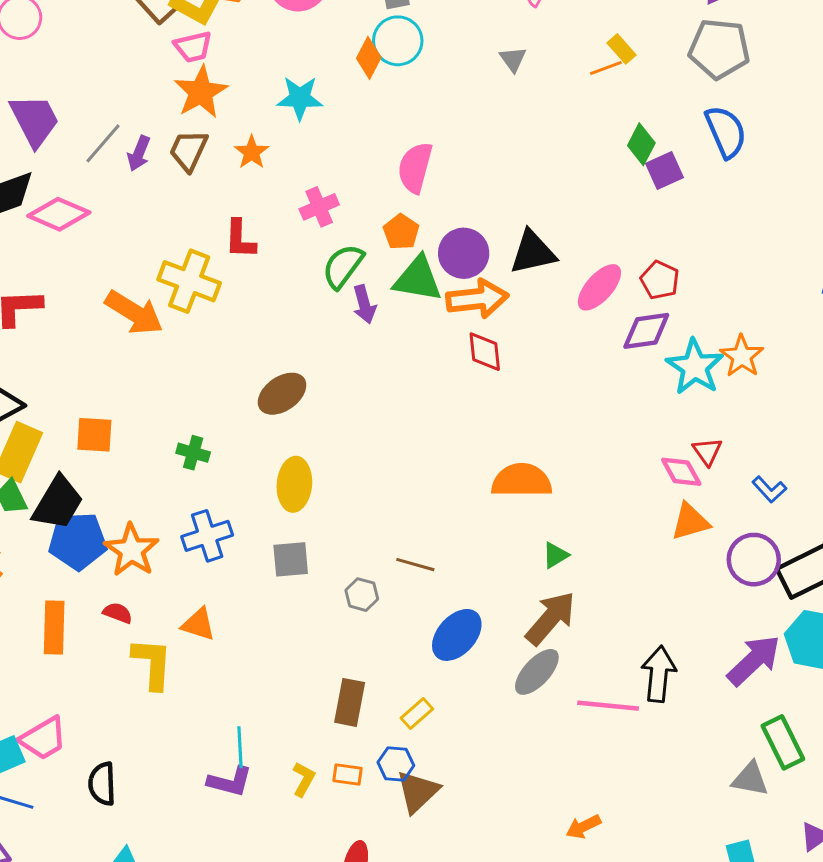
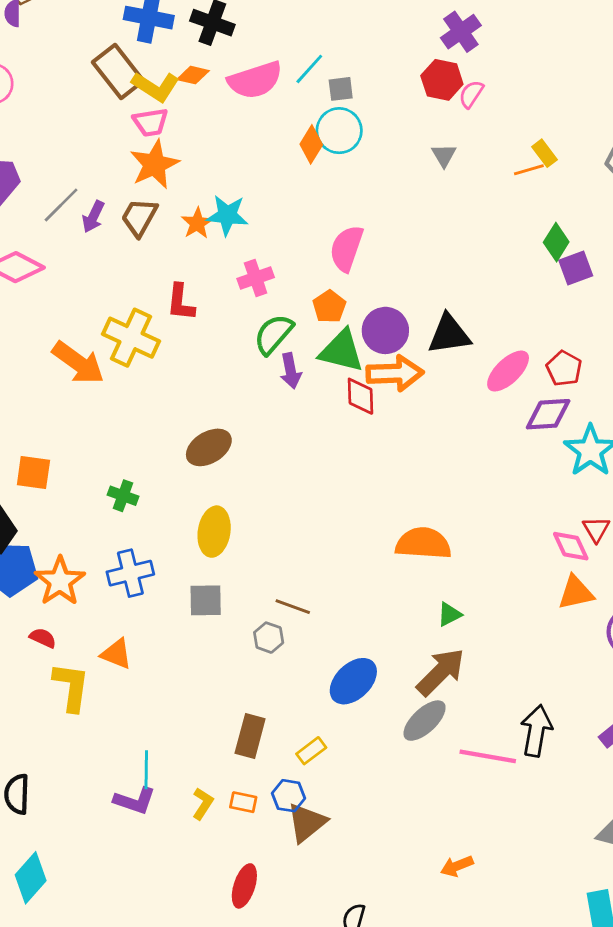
cyan star: (300, 98) -> (227, 215), moved
red diamond: (485, 352) -> (360, 396), moved
brown line: (415, 565) -> (293, 607), moved

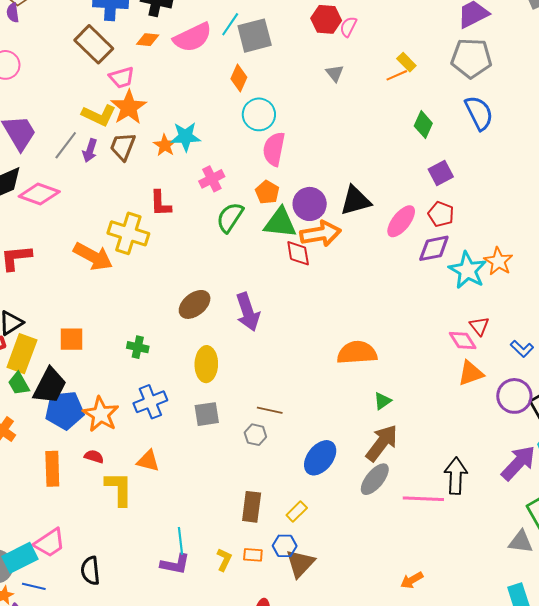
yellow L-shape: (156, 87) -> (99, 115), moved
gray square: (341, 89) -> (255, 36), size x1.8
cyan circle: (339, 131) -> (259, 114), moved
purple square: (576, 268) -> (441, 173), moved
purple arrow: (291, 371) -> (248, 312), moved, size x1.5

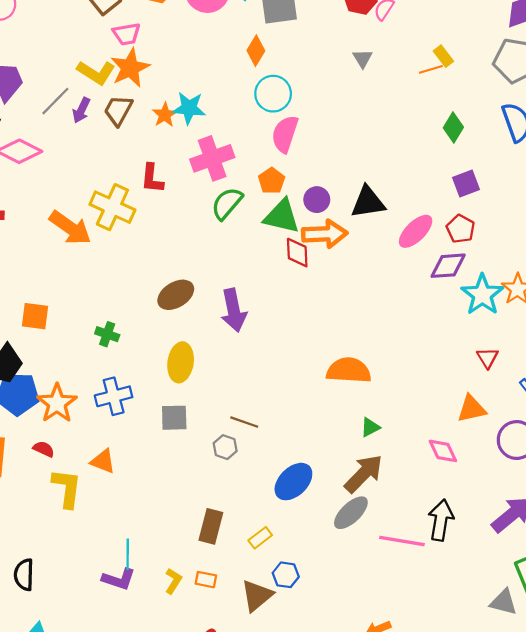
pink cross: (212, 179) -> (212, 158), size x1.5
purple circle: (310, 204) -> (317, 200), size x0.7
pink diamond: (463, 340) -> (443, 451), moved
blue hexagon: (285, 546) -> (286, 575), moved

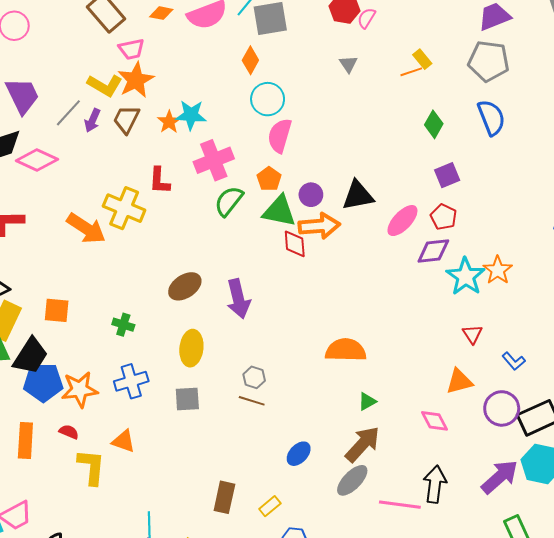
orange star: (57, 403) -> (80, 390), turned 30
gray hexagon: (225, 447) -> (254, 377), moved
blue ellipse: (293, 482) -> (299, 454), size x0.7

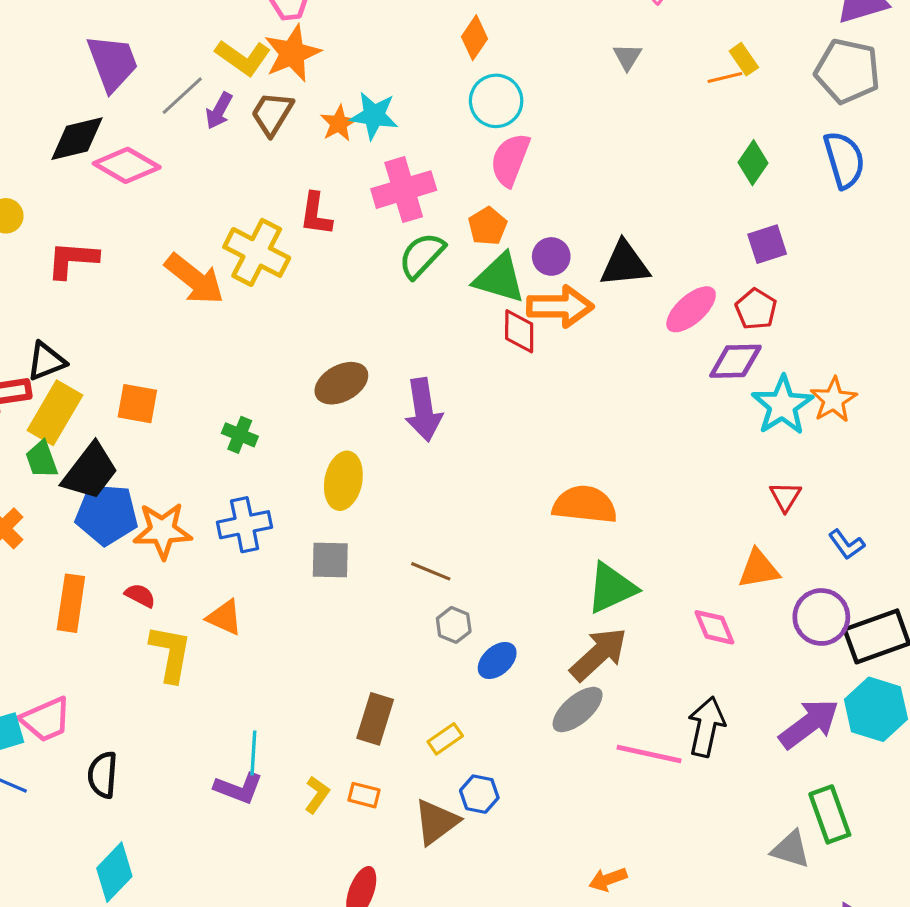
gray hexagon: (254, 377) -> (454, 625), moved
green triangle: (367, 401) -> (612, 588), size x1.8

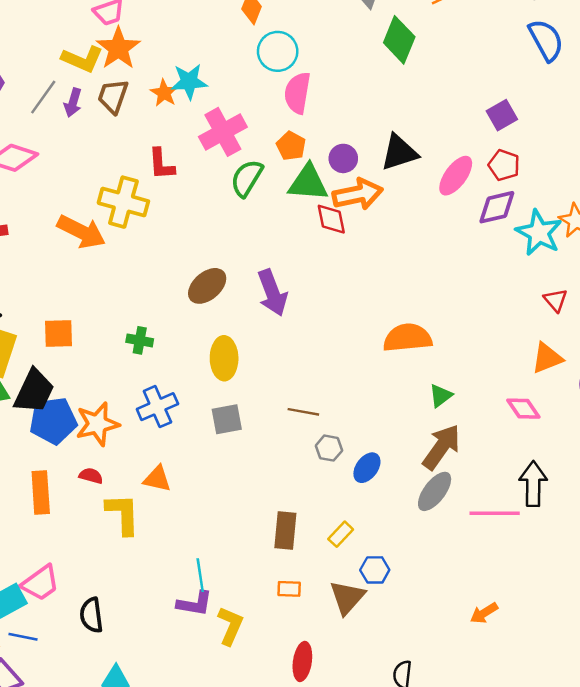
green diamond: (753, 163) -> (399, 40), moved, size x1.4
green triangle: (612, 588) -> (441, 396), size x0.6
yellow L-shape: (317, 795) -> (230, 626), moved, size x1.4

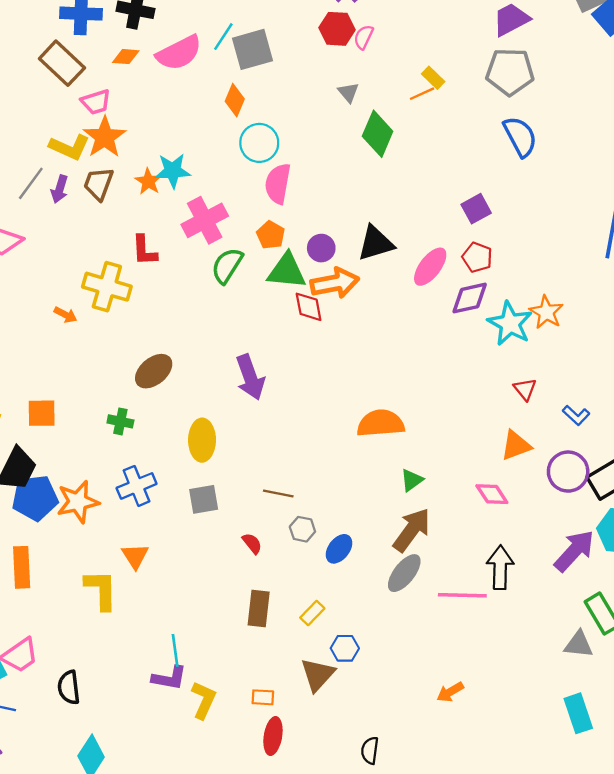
orange arrow: (81, 232) -> (65, 315), size x0.5
brown ellipse: (207, 286) -> (154, 371), moved
red semicircle: (91, 476) -> (252, 543), moved, turned 35
orange triangle: (157, 479) -> (135, 556), turned 44
orange rectangle: (289, 589) -> (263, 697), moved

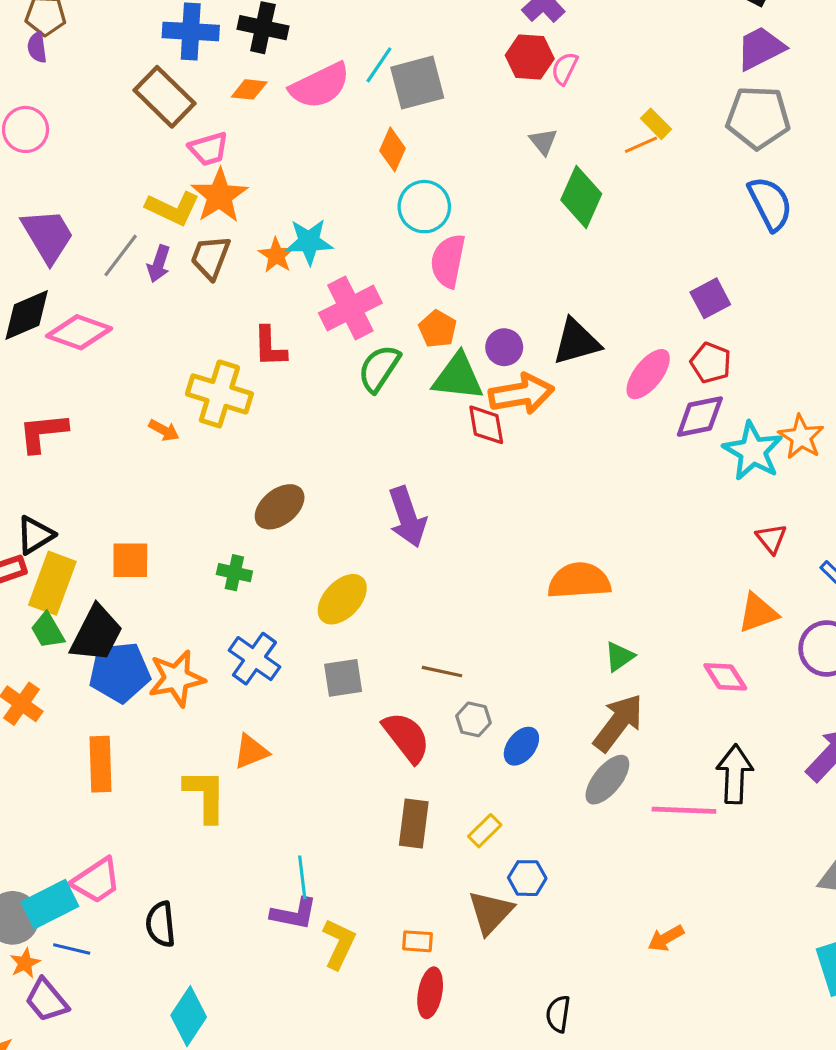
yellow ellipse: (202, 440) -> (342, 599), turned 42
blue cross: (137, 486) -> (254, 659), turned -33
red semicircle: (252, 543) -> (406, 737), size x1.8
orange triangle: (135, 556) -> (251, 752), turned 40

